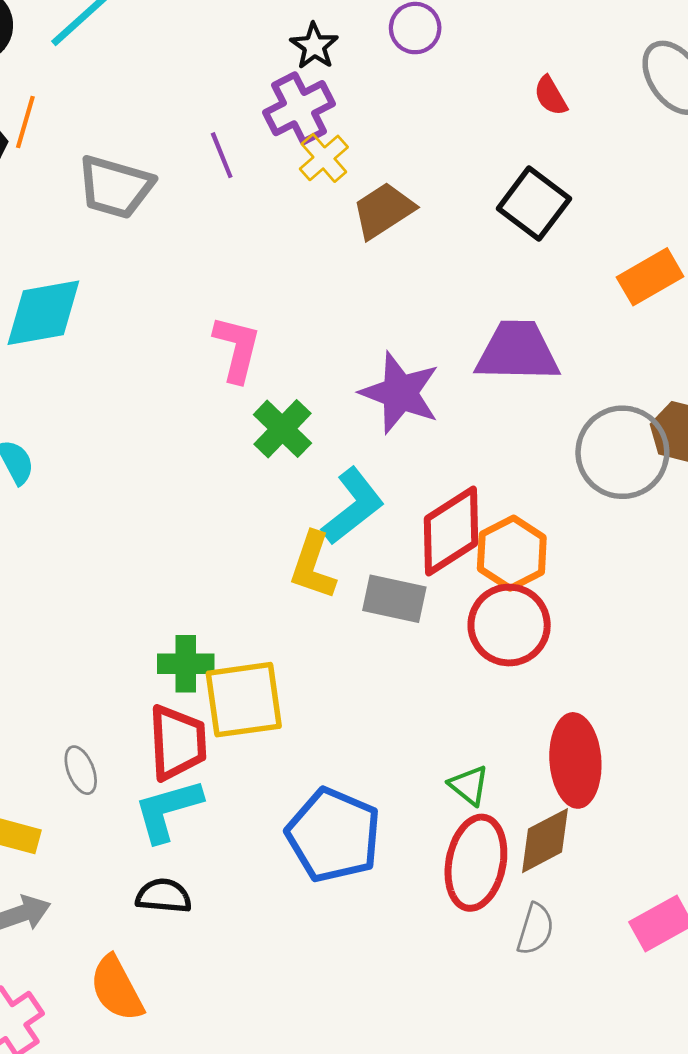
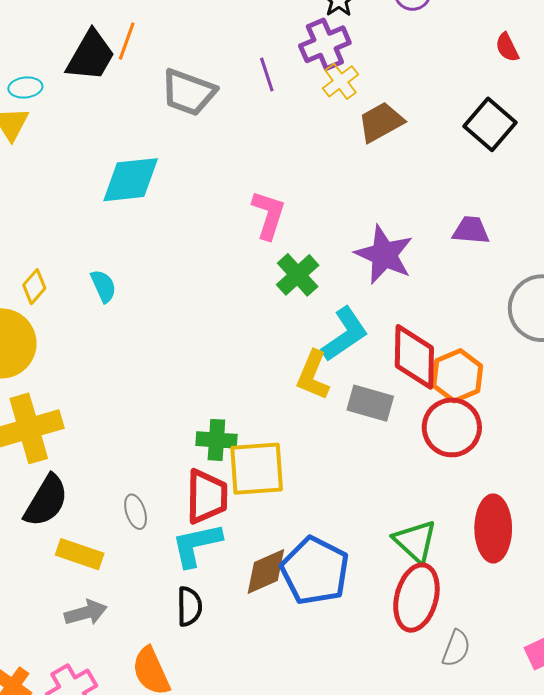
purple trapezoid: (517, 351) -> (471, 230), size x0.6
red diamond: (451, 531) -> (414, 357), turned -60
green triangle: (469, 785) -> (415, 541), size x1.5
brown diamond: (545, 841) -> (266, 571), moved
black semicircle: (164, 896) -> (189, 606), turned 81

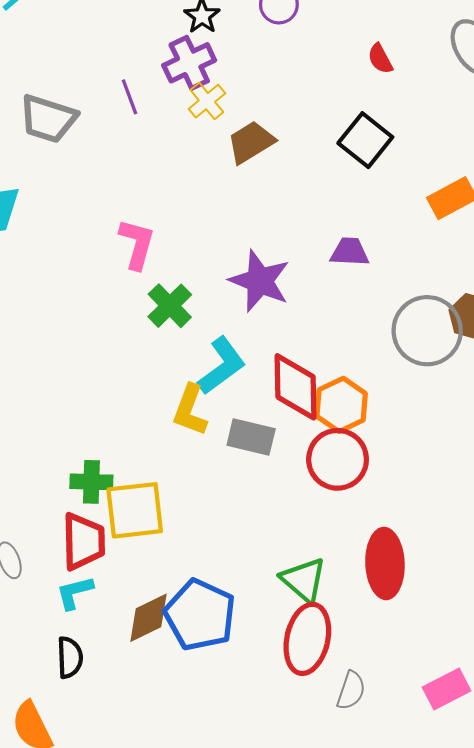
cyan L-shape: (196, 545) -> (75, 593), size x0.7

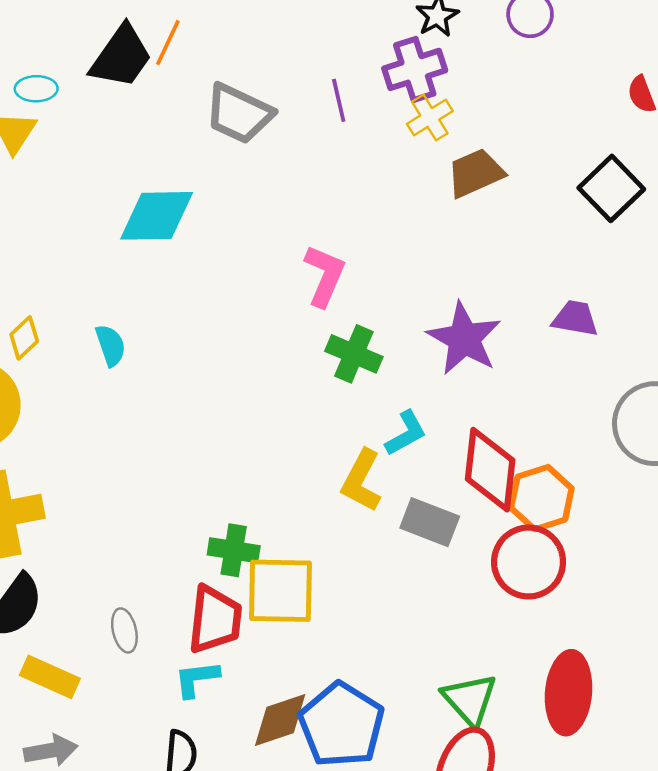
green cross: (170, 306) -> (354, 354), turned -30
cyan L-shape: (222, 366) -> (406, 433), size x0.7

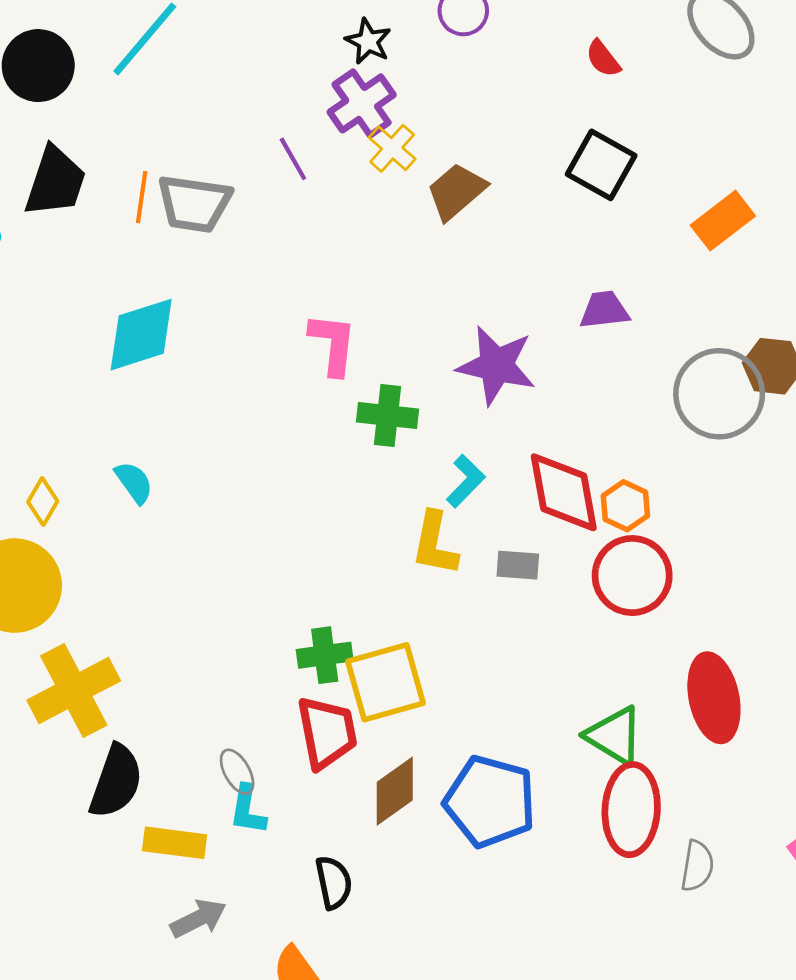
orange line: (168, 43) -> (142, 197), moved
orange hexagon: (541, 498) -> (625, 506), size x0.7
gray rectangle: (430, 522) -> (518, 565), size x0.7
cyan L-shape: (197, 679) -> (248, 810), moved, turned -57
brown diamond: (280, 720) -> (395, 791), moved

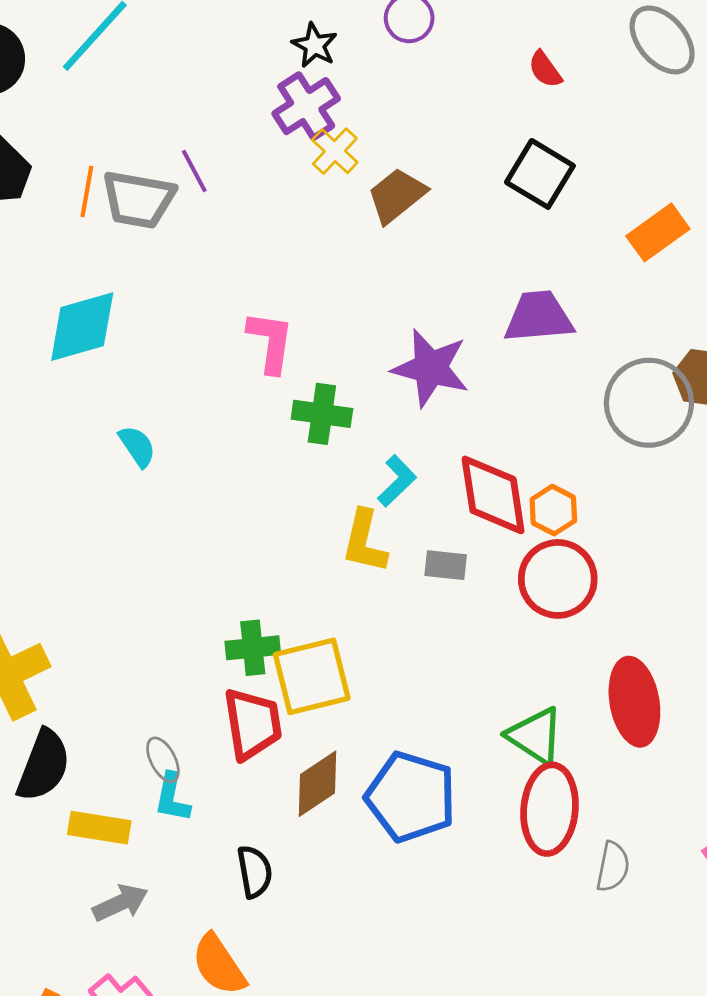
purple line: (293, 159) -> (194, 171), moved
purple trapezoid: (604, 310) -> (539, 317), size x1.4
cyan semicircle: (134, 482) -> (137, 446), moved

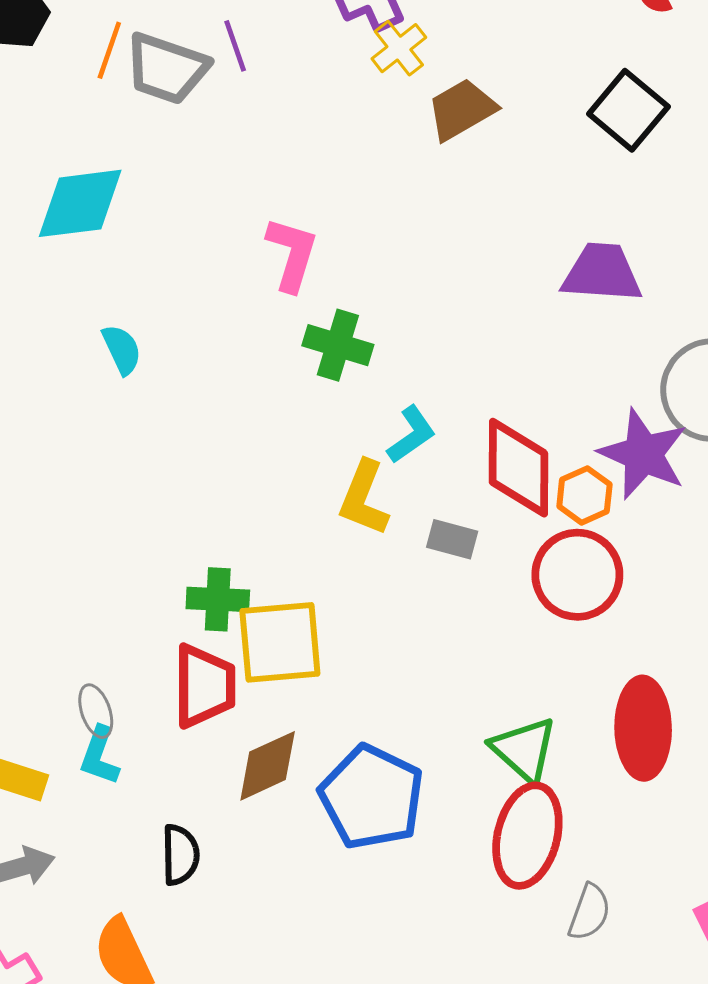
purple star: (431, 368) -> (643, 454), moved

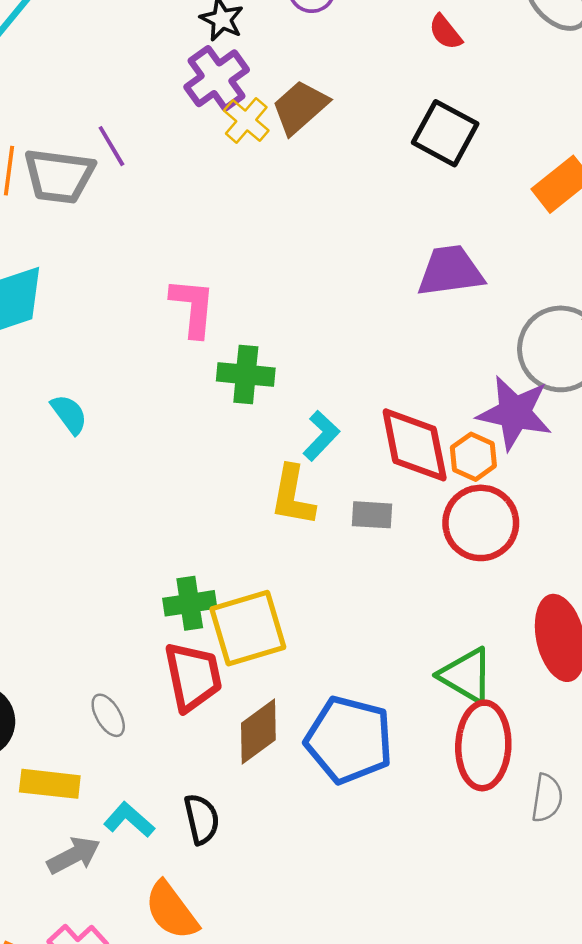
brown trapezoid: (462, 109) -> (300, 107), moved
cyan L-shape: (100, 756) -> (129, 820), moved, turned 123

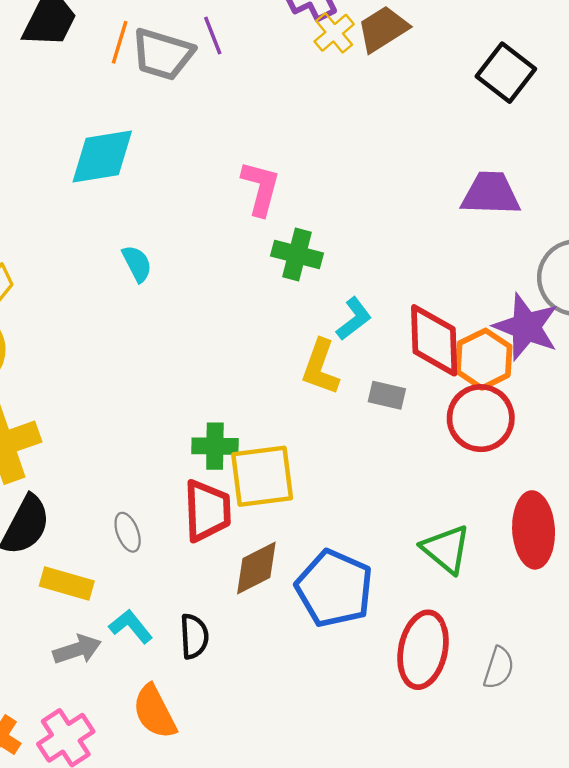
orange hexagon: (473, 457) -> (484, 359), size x1.4
red ellipse: (483, 745) -> (423, 650), moved

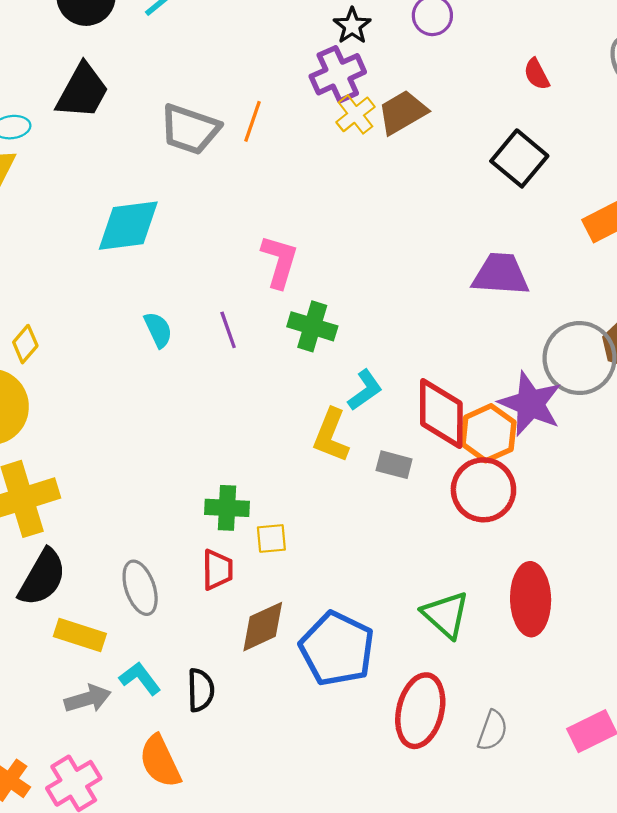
purple line: (213, 36) -> (228, 330), moved
orange line: (120, 42) -> (252, 121), moved
yellow square: (262, 476) -> (271, 538), size x0.5
red trapezoid: (207, 511) -> (217, 570), size x0.7
gray ellipse: (128, 532) -> (140, 588), size x1.4

